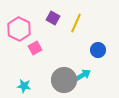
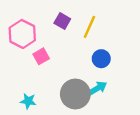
blue circle: (98, 50) -> (101, 59), moved

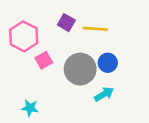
yellow line: (89, 27) -> (95, 29), turned 70
gray circle: (75, 94) -> (80, 69), moved

